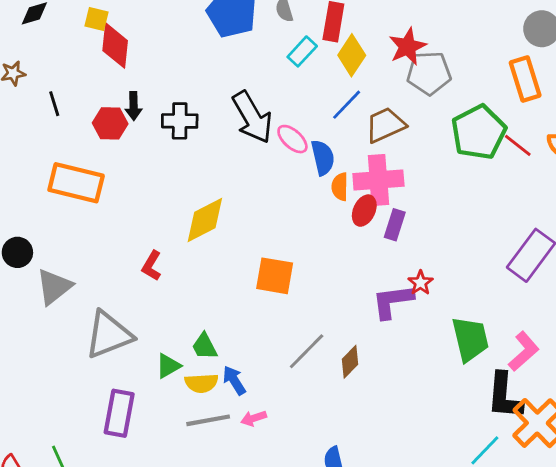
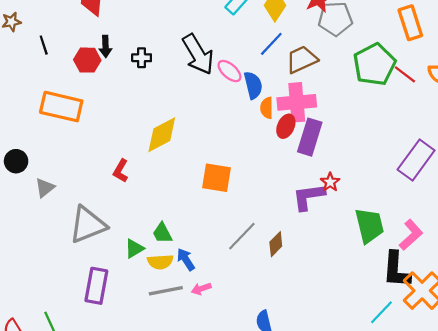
black cross: (180, 121) -> (142, 58), size x0.7
purple rectangle: (395, 225) -> (310, 137), size x1.5
gray triangle: (54, 287) -> (45, 188), size x0.7

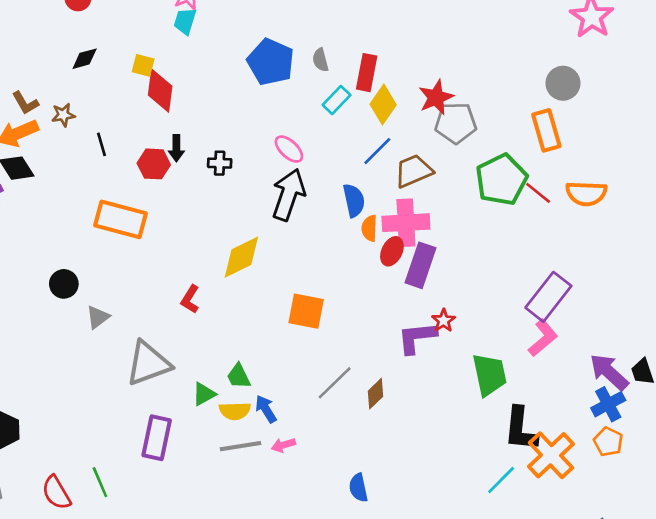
black arrow: (198, 54) -> (289, 195), moved, turned -132
pink ellipse: (229, 71) -> (289, 149), moved
pink L-shape: (411, 235) -> (543, 338), moved

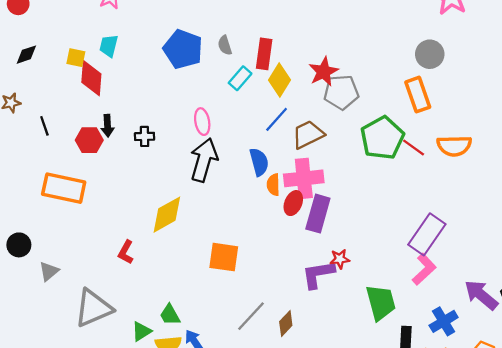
cyan trapezoid: (185, 21) -> (109, 46), moved
pink ellipse: (289, 149) -> (202, 122), turned 40
red star: (444, 321) -> (340, 259), turned 30
blue cross: (608, 404) -> (444, 321), moved

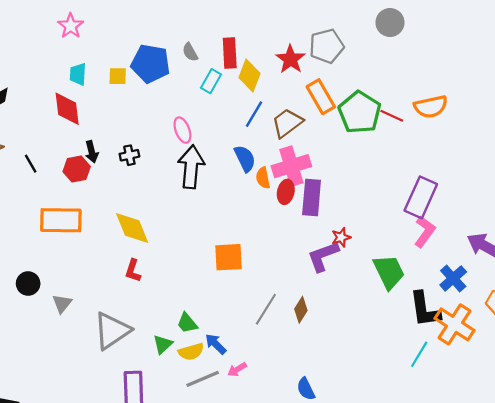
yellow square: (76, 58) -> (118, 76), moved
gray pentagon: (341, 92) -> (327, 46), moved
orange rectangle: (418, 95) -> (321, 97), moved
yellow diamond: (167, 215) -> (132, 228), moved, turned -72

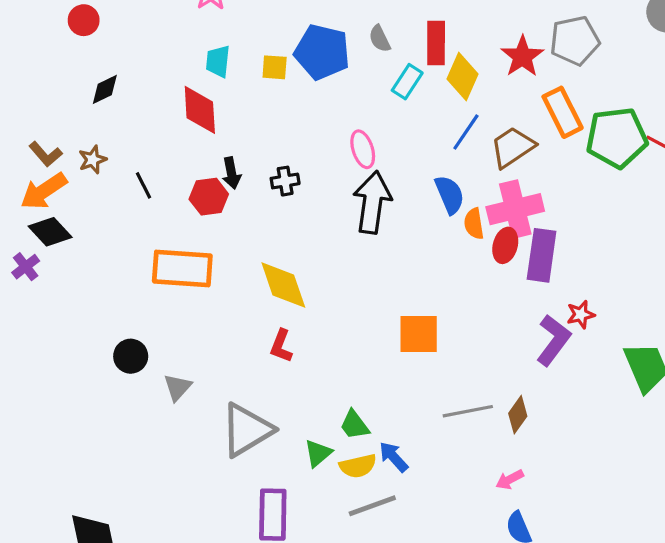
green pentagon: (360, 112) -> (617, 138), turned 30
purple L-shape: (323, 256) -> (553, 340), turned 144
gray line: (266, 309) -> (468, 411), turned 44
pink arrow: (237, 369) -> (510, 480), moved

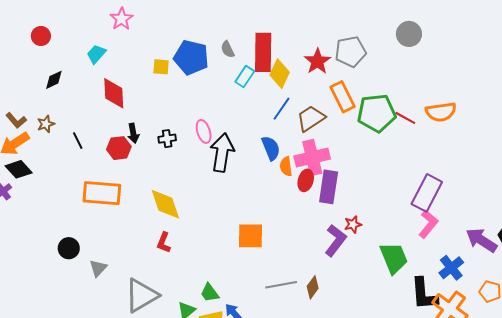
red rectangle: (436, 43) -> (263, 52), size x1.4
cyan trapezoid: (218, 61) -> (96, 54), moved, turned 35
pink ellipse: (363, 149) -> (204, 131), moved

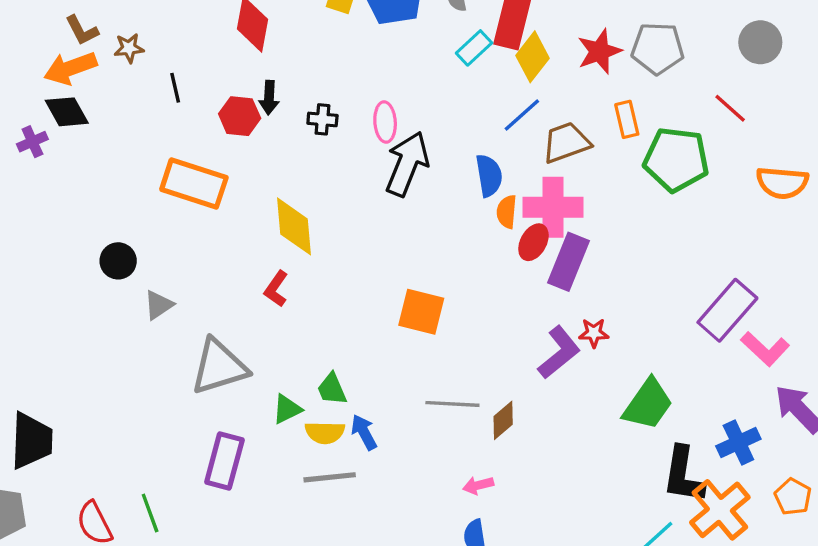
orange rectangle: (343, 97) -> (627, 119), size x0.7
red line: (405, 118) -> (730, 108), moved
pink L-shape: (428, 224) -> (765, 349), moved, turned 80
green trapezoid: (394, 258) -> (648, 404), turned 44

